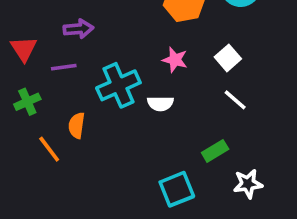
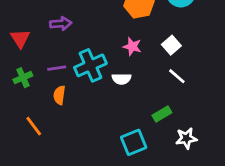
purple line: (64, 67) -> (57, 68), moved
orange line: (49, 149) -> (34, 126), moved

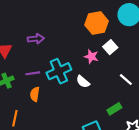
white square: (171, 45) -> (110, 47), moved
white semicircle: (121, 79) -> (83, 82), turned 40
orange line: (34, 126) -> (15, 118), turned 49

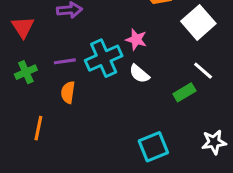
white square: (110, 47) -> (198, 22), moved, size x1.5
pink star: (91, 57) -> (136, 40), moved
green rectangle: (114, 109) -> (184, 92), moved

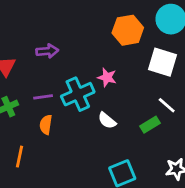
white square: (198, 22) -> (163, 62), turned -32
white semicircle: (139, 74) -> (107, 120), moved

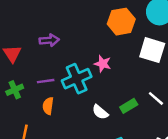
white line: (167, 105) -> (156, 98), moved
white semicircle: (107, 120) -> (100, 112), moved
green rectangle: (150, 125) -> (129, 106), moved

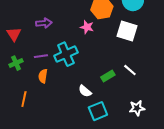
pink star: (103, 64) -> (87, 27), moved
white semicircle: (100, 112) -> (85, 91), moved

